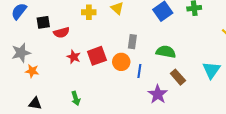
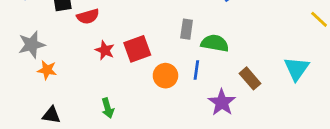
green semicircle: (166, 52) -> (215, 43), moved
orange circle: (121, 62) -> (165, 76), moved

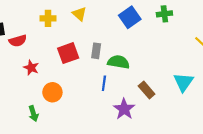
red square: (137, 49) -> (68, 53), moved
orange circle: (165, 76) -> (52, 92), moved

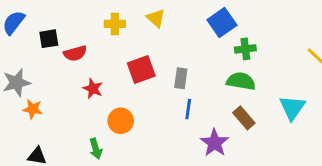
green cross: (164, 14) -> (245, 49), moved
gray rectangle: (96, 51) -> (181, 78), moved
green semicircle: (119, 62) -> (241, 81), moved

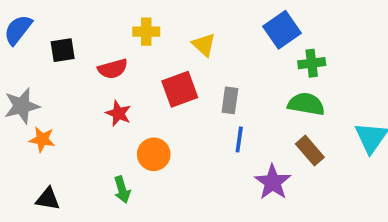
yellow triangle: (156, 18) -> (204, 45), moved
red semicircle: (75, 53) -> (113, 69), moved

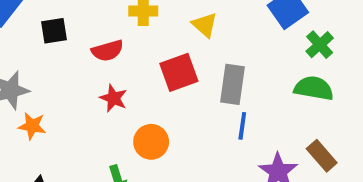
green cross: (312, 63) -> (320, 45), turned -35
gray rectangle: (230, 100) -> (232, 84), size x1.4
brown rectangle: (310, 151) -> (322, 156), moved

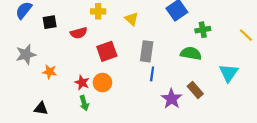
green cross: (320, 45) -> (203, 30), moved, turned 32
red square: (179, 72) -> (107, 51), moved
red star: (113, 98) -> (82, 83), moved
orange star: (32, 126) -> (50, 72), moved

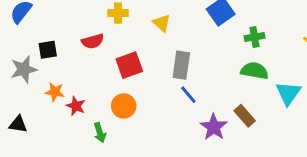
black square: (50, 22) -> (48, 50), moved
green semicircle: (191, 53) -> (254, 71), moved
blue line: (152, 74) -> (188, 95), turned -48
red star: (82, 83) -> (76, 106), moved
black triangle: (41, 108) -> (18, 124), moved

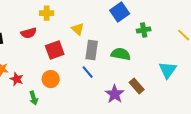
yellow triangle: (162, 23) -> (78, 29), moved
green semicircle: (254, 71) -> (121, 54), moved
blue line: (188, 95) -> (88, 72), moved

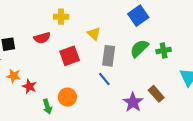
green cross: (144, 30) -> (164, 51), moved
green semicircle: (121, 54) -> (139, 48), moved, turned -54
orange circle: (51, 79) -> (67, 97), moved

